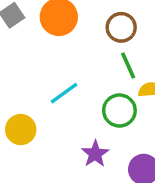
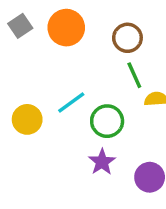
green circle: (119, 111) -> (107, 121), moved
yellow circle: (21, 130) -> (27, 119), moved

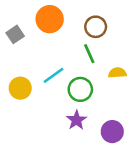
gray square: (20, 26) -> (15, 34), moved
green line: (134, 75) -> (89, 54), moved

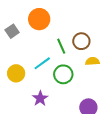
brown circle: (96, 27) -> (81, 41), moved
green line: (89, 54) -> (61, 46), moved
purple star: (76, 120) -> (40, 98), moved

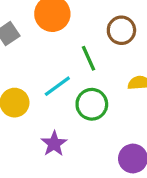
brown circle: (81, 41) -> (121, 30), moved

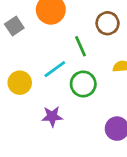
purple star: (54, 144) -> (52, 116), turned 30

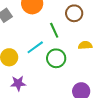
purple star: (52, 116) -> (18, 83), moved

